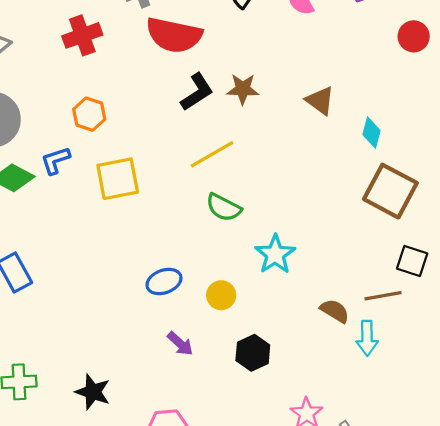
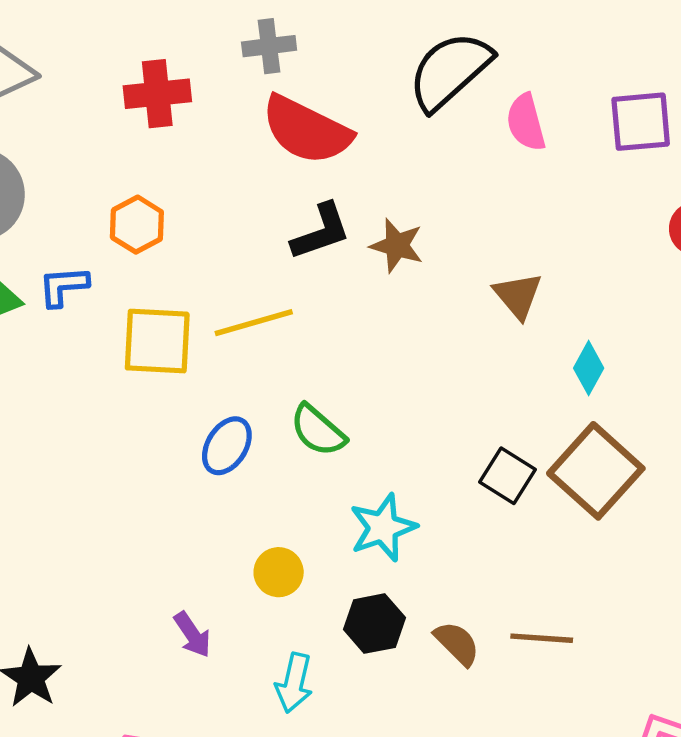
yellow line: (212, 154) -> (254, 323), moved
black square: (412, 261) -> (507, 476), moved
blue ellipse: (164, 281) -> (227, 446), moved, turned -52
cyan arrow: (367, 338) -> (294, 683), moved
black hexagon: (253, 353) -> (374, 624), moved

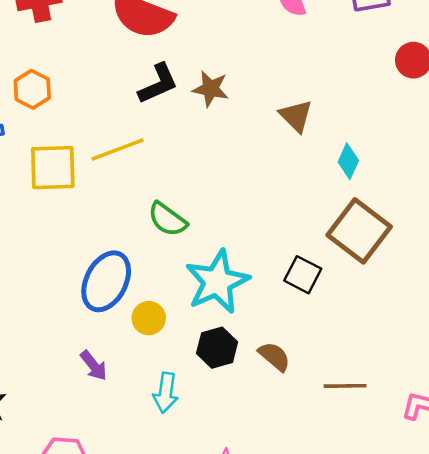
blue ellipse: (227, 446) -> (106, 281), moved, size x1.5
black square: (507, 476) -> (303, 275), moved
cyan star: (383, 528) -> (217, 282), size x1.4
brown line: (542, 638) -> (345, 386), moved

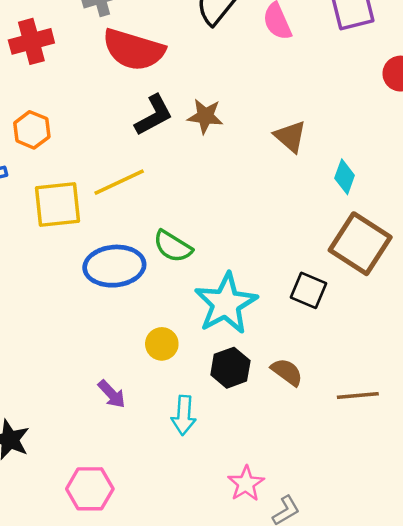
blue ellipse: (106, 281) -> (114, 266), moved, turned 62

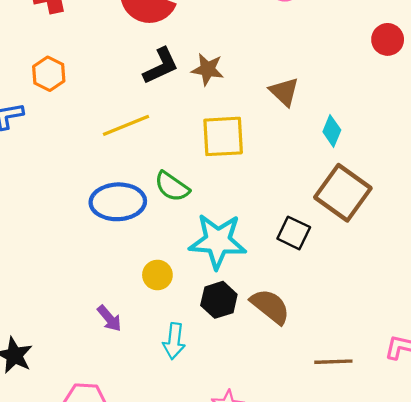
yellow square: (57, 204) -> (223, 136), moved
cyan star: (226, 303) -> (218, 241), turned 30
brown semicircle: (287, 372) -> (270, 306), size x1.4
brown line: (358, 396) -> (333, 362), moved

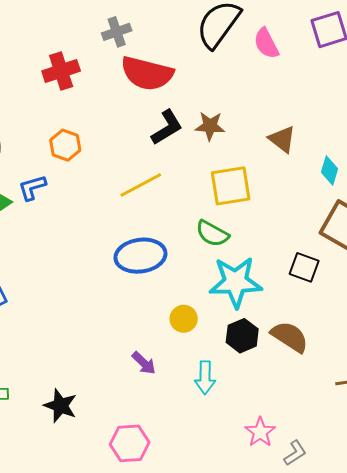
green semicircle: (172, 187) -> (212, 234), moved

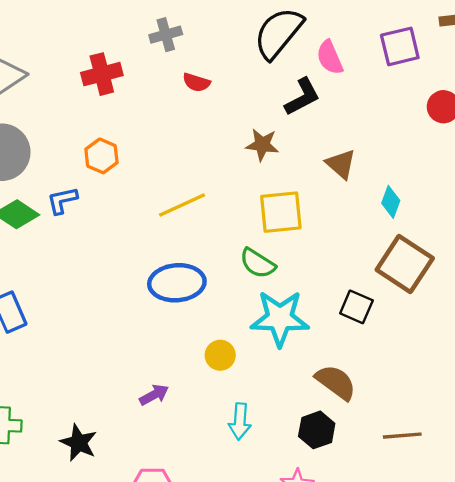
red semicircle: (147, 73) -> (196, 82), size x0.5
black L-shape: (167, 127) -> (302, 97), moved
black hexagon: (242, 336) -> (317, 430), moved
purple arrow: (144, 363) -> (154, 395), moved, turned -76

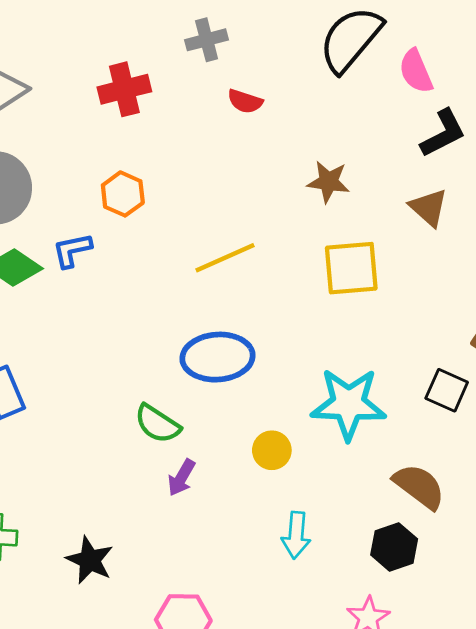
black L-shape: (302, 97) -> (443, 133), moved
green semicircle: (258, 263) -> (157, 424), moved
purple arrow: (154, 395) -> (181, 478), moved, turned 148

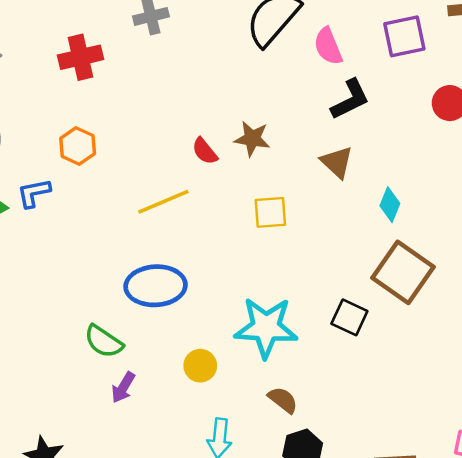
red semicircle: (245, 101) -> (205, 151), moved, turned 32
yellow square: (351, 268) -> (270, 212), size x0.7
brown semicircle: (419, 486) -> (283, 400), moved, size x0.7

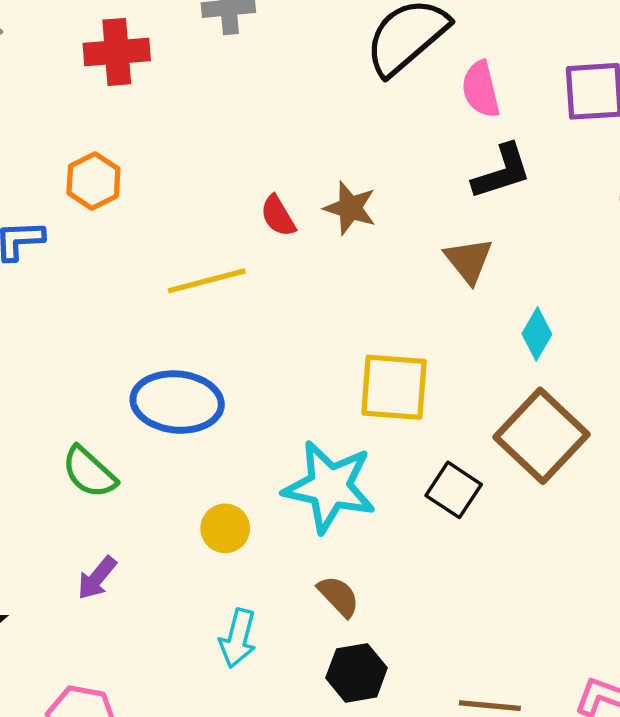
yellow square: (270, 212) -> (394, 387), moved, size x1.4
purple arrow: (123, 388) -> (97, 578), moved

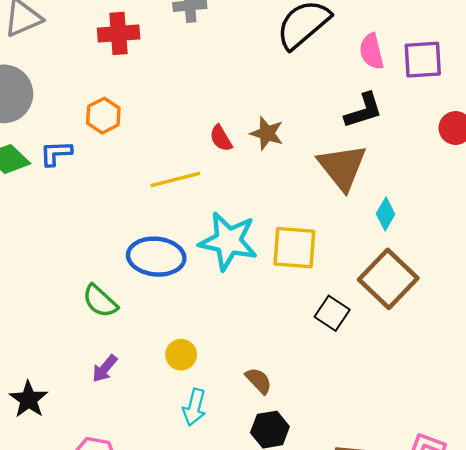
pink semicircle: (481, 89) -> (371, 51), moved
brown triangle: (469, 260) -> (342, 167), size x1.6
cyan star: (329, 487) -> (228, 241), moved
yellow circle: (225, 528) -> (181, 355), moved

